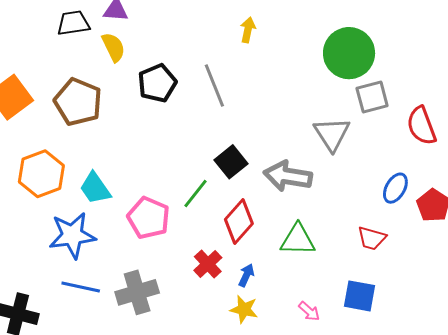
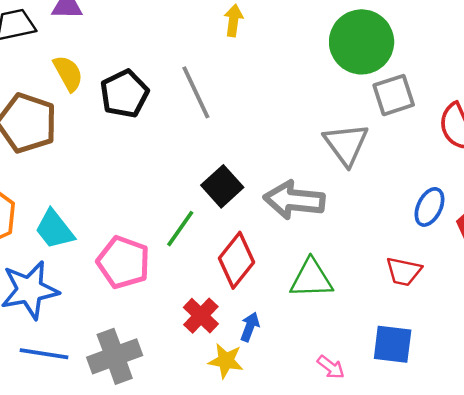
yellow semicircle: (113, 47) -> (68, 73), moved
yellow star: (244, 309) -> (226, 361), moved

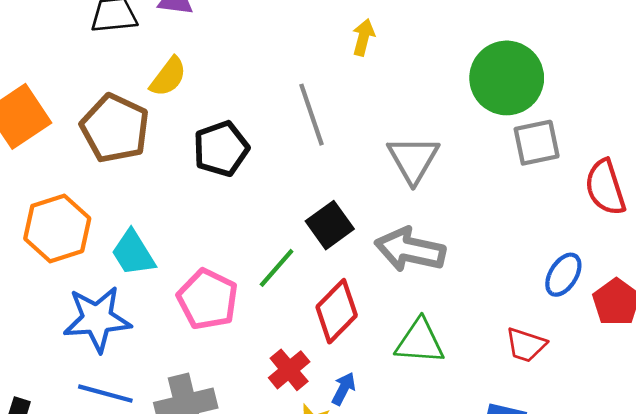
yellow semicircle: (68, 73) -> (168, 77), turned 60
black pentagon: (124, 94) -> (221, 149), moved
gray triangle: (346, 144) -> (413, 159), moved

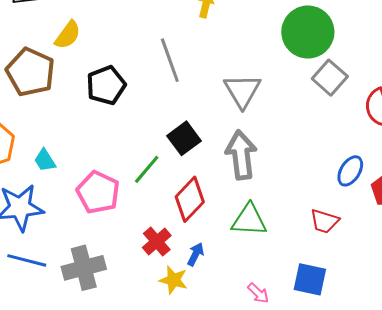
gray square: (537, 143) -> (330, 78), turned -36
gray arrow: (410, 250) -> (241, 155), turned 72
cyan trapezoid: (133, 253) -> (45, 160), size x0.7

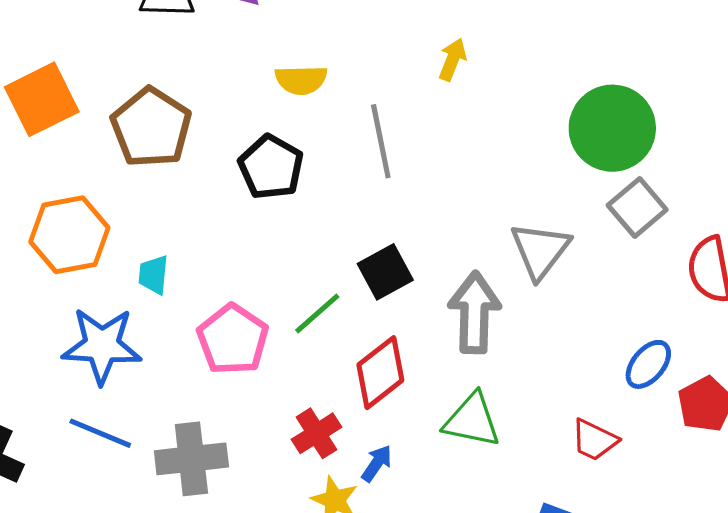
yellow semicircle: (68, 35) -> (301, 80), moved, turned 44
black pentagon: (106, 85) -> (271, 167), turned -30
gray triangle: (242, 91) -> (540, 250), moved
cyan trapezoid: (45, 160) -> (154, 275), turned 30

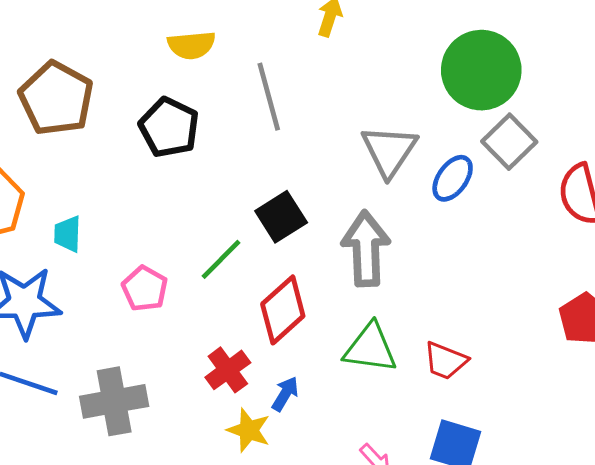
gray triangle: (540, 250) -> (389, 151), moved
pink pentagon: (233, 339) -> (145, 289), size x0.7
blue ellipse: (648, 364) -> (453, 178), moved
red trapezoid: (594, 440) -> (445, 361), moved

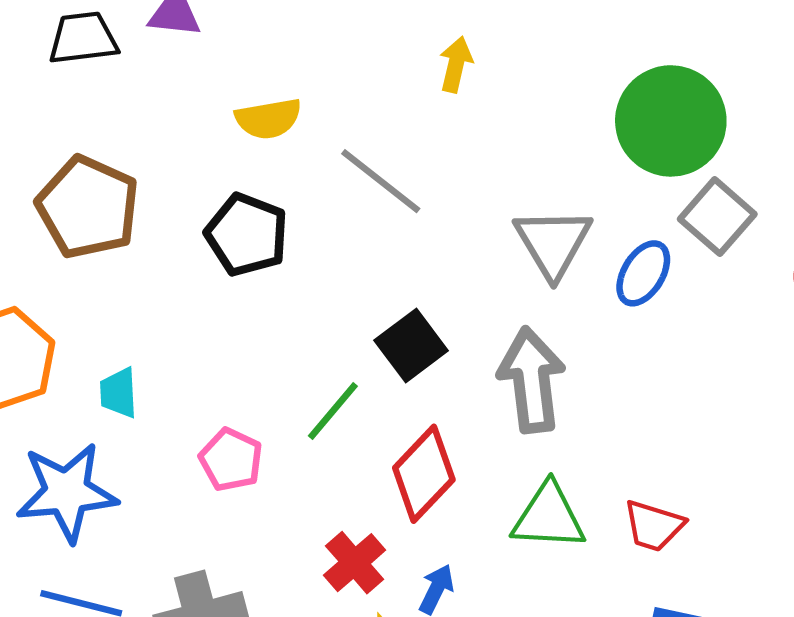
gray line: (269, 97) -> (381, 181), turned -32

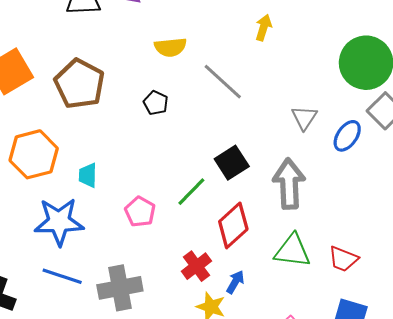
black pentagon: (247, 235) -> (156, 103), size x0.6
gray triangle: (553, 243) -> (304, 118), size x0.7

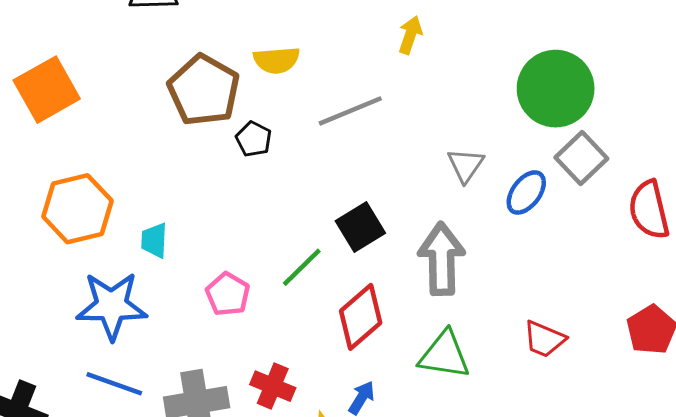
gray line: (223, 82) -> (350, 111), turned -66
brown pentagon: (79, 84) -> (204, 90), moved
red trapezoid: (343, 259) -> (544, 339), moved
red cross: (196, 266) -> (273, 386), moved, turned -32

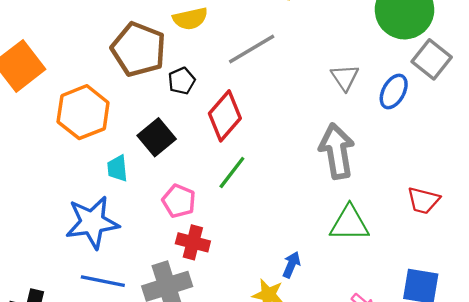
black pentagon: (254, 139) -> (182, 81), turned 30
orange hexagon: (77, 209) -> (83, 112), moved
black square: (360, 227) -> (157, 137), moved
red diamond: (361, 317) -> (225, 116), moved
red cross: (273, 386) -> (193, 242), moved

